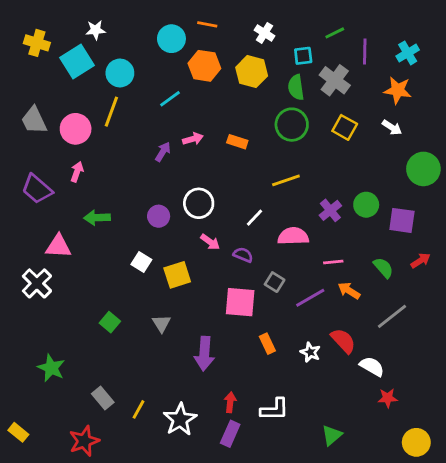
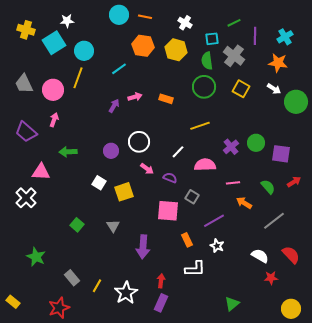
cyan circle: (171, 39) -> (119, 15), moved
green circle: (423, 169) -> (296, 102), moved
purple line: (310, 298) -> (214, 221), moved
red semicircle: (343, 341) -> (291, 255), moved
white L-shape: (275, 409) -> (195, 269), moved

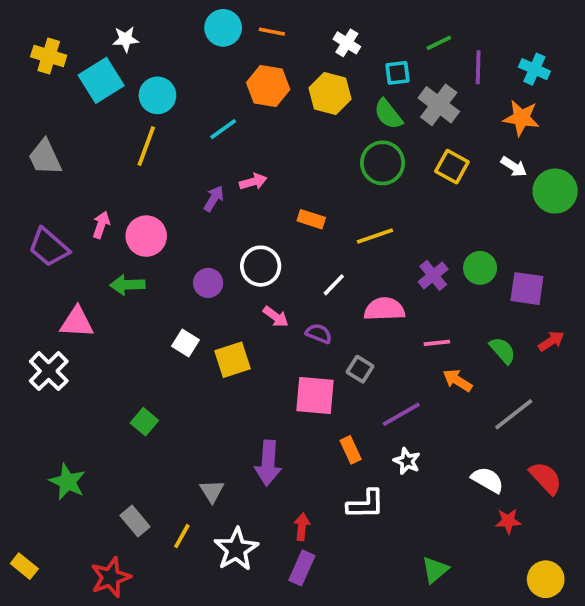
cyan cross: (285, 37) -> (534, 69), turned -35
green semicircle: (207, 61) -> (388, 114), turned -30
pink circle: (53, 90) -> (146, 236), moved
orange rectangle: (166, 99) -> (311, 219), moved
gray triangle: (113, 226) -> (212, 491), moved

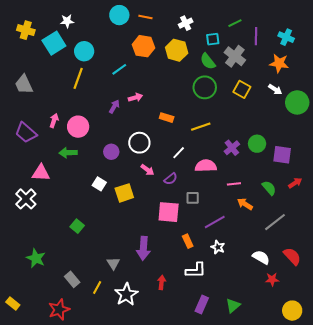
white cross: (347, 43) -> (186, 23), turned 32
purple semicircle: (319, 334) -> (171, 179), turned 120
gray square: (360, 369) -> (193, 198), turned -32
purple rectangle: (302, 568) -> (202, 305), moved

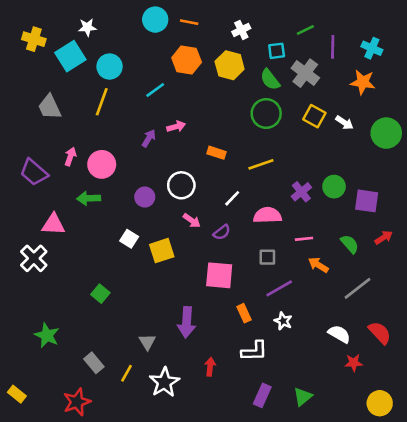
gray trapezoid: (24, 84) -> (49, 107), moved
white arrow: (275, 89) -> (344, 123), moved
gray square: (193, 198) -> (267, 257), moved

